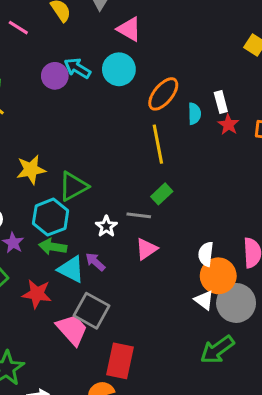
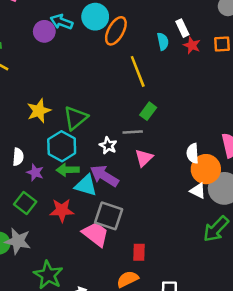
orange ellipse: (163, 94) -> (116, 31), moved
purple arrow: (95, 262) -> (104, 176), size x1.6
red rectangle: (120, 361) -> (139, 252), size x0.6

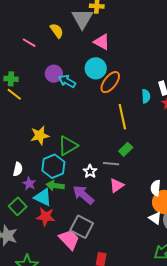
cyan arrow: (61, 22) -> (67, 81), moved
cyan triangle: (86, 185) -> (43, 197), moved

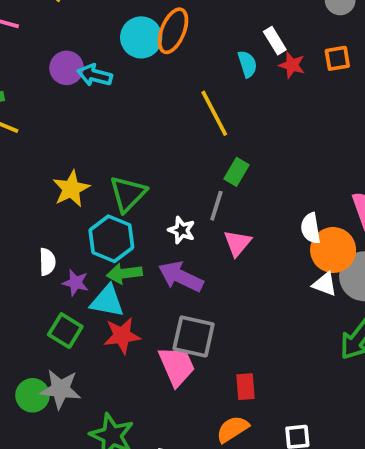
orange ellipse: (110, 82) -> (173, 31), moved
gray line: (111, 164) -> (216, 206), turned -63
pink trapezoid: (69, 239) -> (177, 366), turned 35

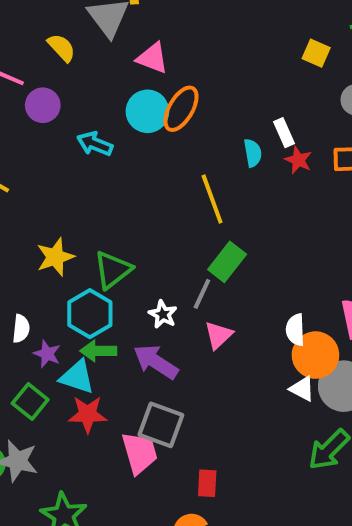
purple circle: (67, 68) -> (43, 105), moved
green rectangle: (236, 172) -> (227, 262), size x1.4

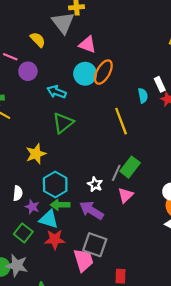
green rectangle: (227, 262) -> (130, 167), moved
green triangle: (113, 270) -> (63, 123), moved

